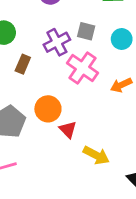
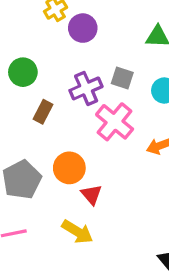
yellow arrow: (96, 155) -> (77, 232), moved

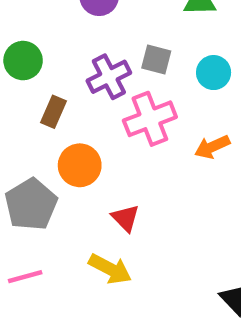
pink cross: (115, 122) -> (150, 119), turned 33
orange circle: (69, 168) -> (80, 165), moved

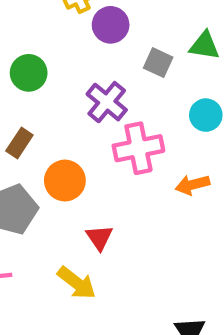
gray square: (156, 60) -> (158, 63), moved
purple cross: (109, 77) -> (107, 102), turned -33
brown rectangle: (53, 112) -> (19, 143), moved

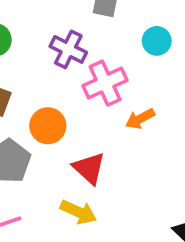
orange arrow: (192, 185) -> (140, 119), moved
red triangle: (99, 238) -> (89, 168), size x1.4

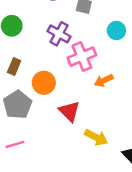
yellow arrow: (78, 212) -> (96, 137), moved

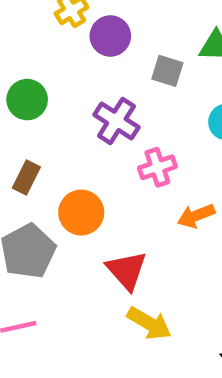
pink cross: (82, 57) -> (157, 167), size x0.7
yellow arrow: (96, 137) -> (149, 323), moved

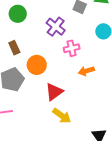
brown rectangle: (26, 178) -> (14, 48), turned -56
red triangle: (127, 270) -> (54, 92), turned 30

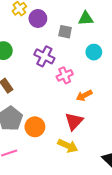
orange circle: (37, 65) -> (35, 127), moved
red triangle: (54, 92) -> (74, 121), moved

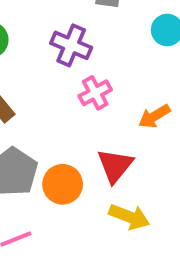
pink cross: (65, 75) -> (95, 93), moved
red triangle: (74, 121) -> (115, 166), moved

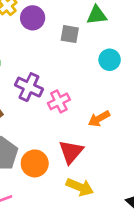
purple cross: (71, 45) -> (29, 87), moved

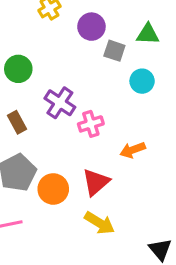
purple circle: (33, 18) -> (91, 27), moved
cyan circle: (110, 60) -> (142, 81), moved

